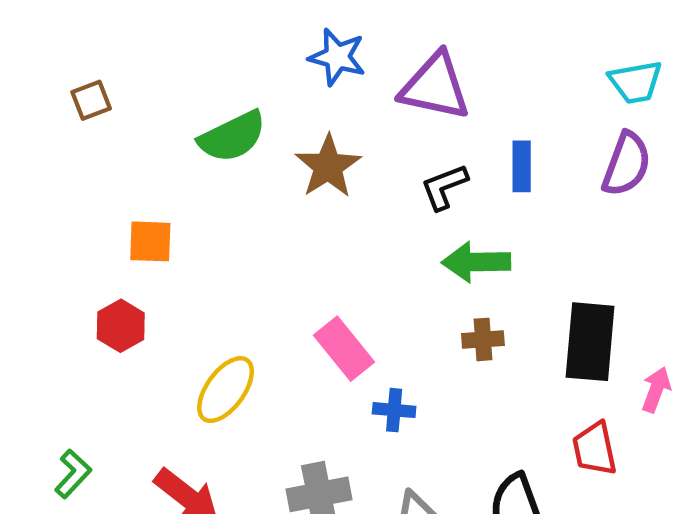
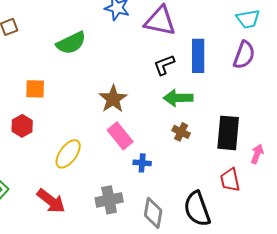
brown star: (328, 166) -> (113, 99), moved
blue rectangle: (522, 166) -> (198, 56), size x1.5
brown cross: (483, 339) -> (181, 132), turned 30

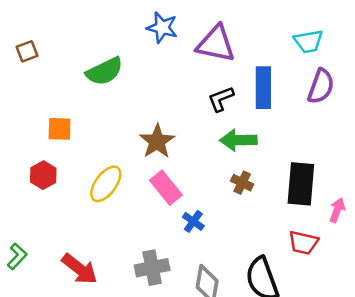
cyan trapezoid: (248, 19) -> (308, 41), moved
yellow ellipse: (68, 154) -> (106, 184), moved
blue cross: (142, 163) -> (193, 221), turned 30
red trapezoid: (230, 180) -> (303, 243), turned -65

